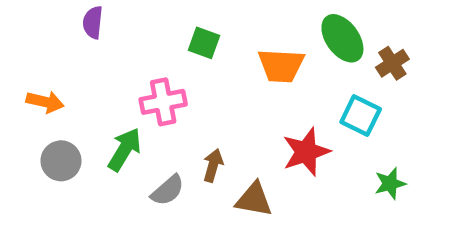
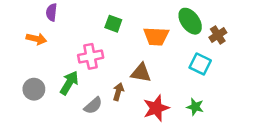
orange arrow: (45, 102) -> (36, 39), moved
red star: (306, 152) -> (156, 108), moved
green star: (390, 184) -> (195, 107), moved, turned 30
brown triangle: (254, 199) -> (141, 73), moved

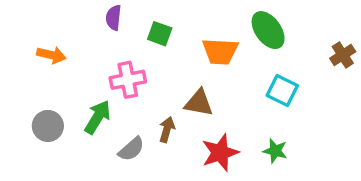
purple semicircle: (52, 12) -> (114, 18), moved
brown cross: (218, 35) -> (343, 55), moved

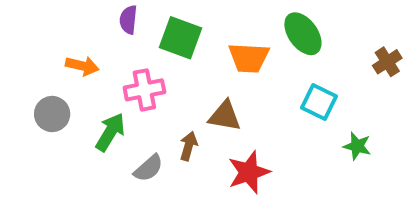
green square: (160, 34) -> (181, 38), size x1.5
orange arrow: (51, 55) -> (82, 66), moved
gray circle: (48, 126) -> (52, 114), moved
green star: (275, 151) -> (357, 146), moved

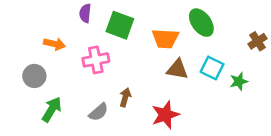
brown triangle: (225, 116) -> (177, 69), moved
green arrow: (110, 132) -> (52, 109), moved
green star: (357, 146) -> (239, 81), moved, turned -30

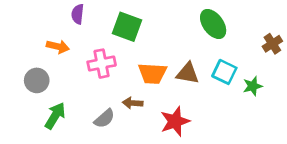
purple semicircle: (85, 13) -> (78, 14), moved
orange trapezoid: (165, 39) -> (152, 73), moved
brown arrow: (125, 97) -> (133, 103), turned -102

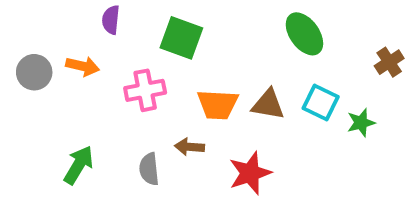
gray circle: (37, 80) -> (34, 72), moved
gray semicircle: (104, 119) -> (149, 169), turned 125

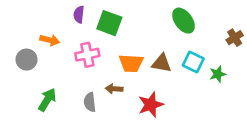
purple semicircle: (111, 20) -> (79, 15), moved
gray circle: (34, 72) -> (26, 60), moved

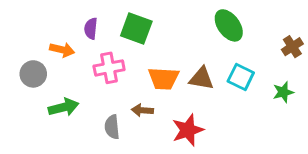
purple semicircle: (79, 15) -> (91, 28), moved
green star: (218, 74) -> (283, 92), moved
green arrow: (47, 100) -> (64, 107), moved, turned 45

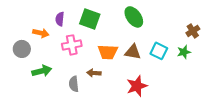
green ellipse: (229, 25) -> (134, 17), moved
green star: (283, 92) -> (184, 52), moved
red star: (188, 130) -> (137, 86), moved

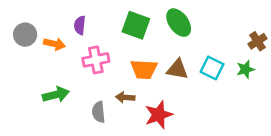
green square: (90, 19) -> (136, 25), moved
gray circle: (22, 49) -> (25, 35), moved
red star: (137, 86) -> (159, 115), moved

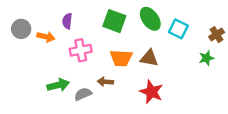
cyan square: (212, 68) -> (178, 29), moved
green arrow: (56, 95) -> (58, 85), moved
gray semicircle: (99, 112) -> (83, 94), turned 72
red star: (159, 115) -> (151, 92), moved, turned -30

